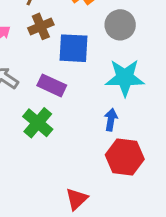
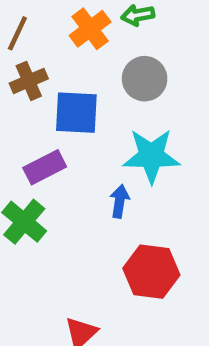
purple rectangle: (52, 85) -> (45, 167), turned -52
blue arrow: (111, 120) -> (120, 201), moved

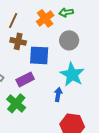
brown cross: (29, 81) -> (18, 41), turned 35
cyan star: (151, 156) -> (72, 74), turned 30

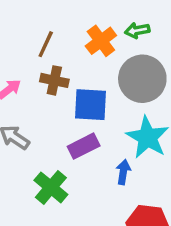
gray circle: (69, 40) -> (142, 79), size x1.4
purple rectangle: (25, 79) -> (84, 146), moved

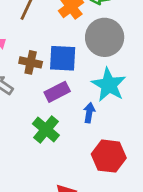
brown cross: (54, 80) -> (31, 62), moved
green cross: (51, 187) -> (46, 129), moved

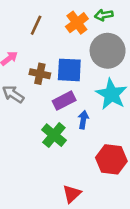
blue arrow: (89, 113) -> (83, 120), moved

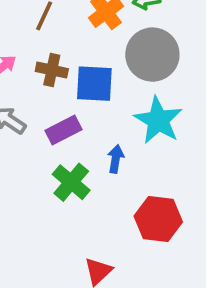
brown cross: (40, 74) -> (52, 70), moved
purple rectangle: (64, 101) -> (63, 130), moved

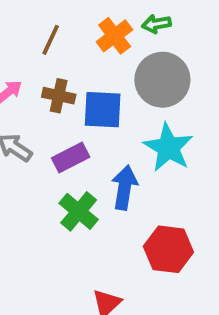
blue arrow: (116, 159) -> (125, 187), size x1.5

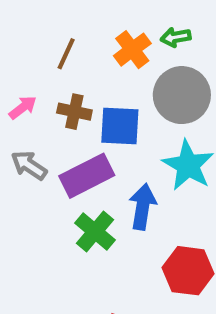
purple rectangle: (71, 158) -> (87, 176), size x1.4

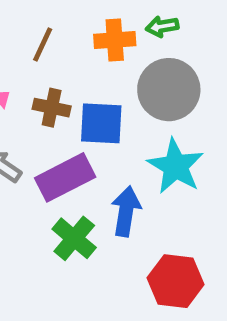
orange cross: (132, 50) -> (115, 40), turned 33

